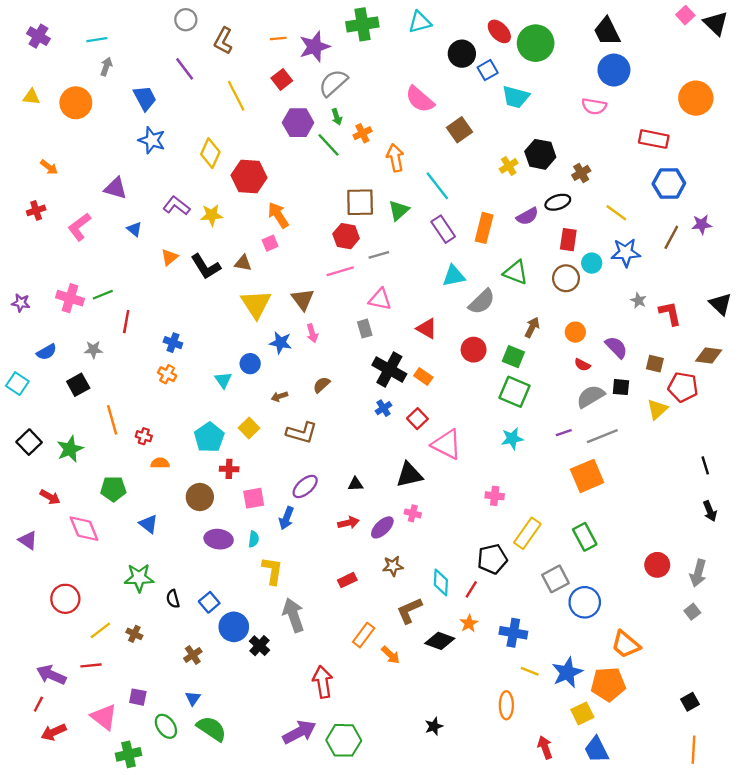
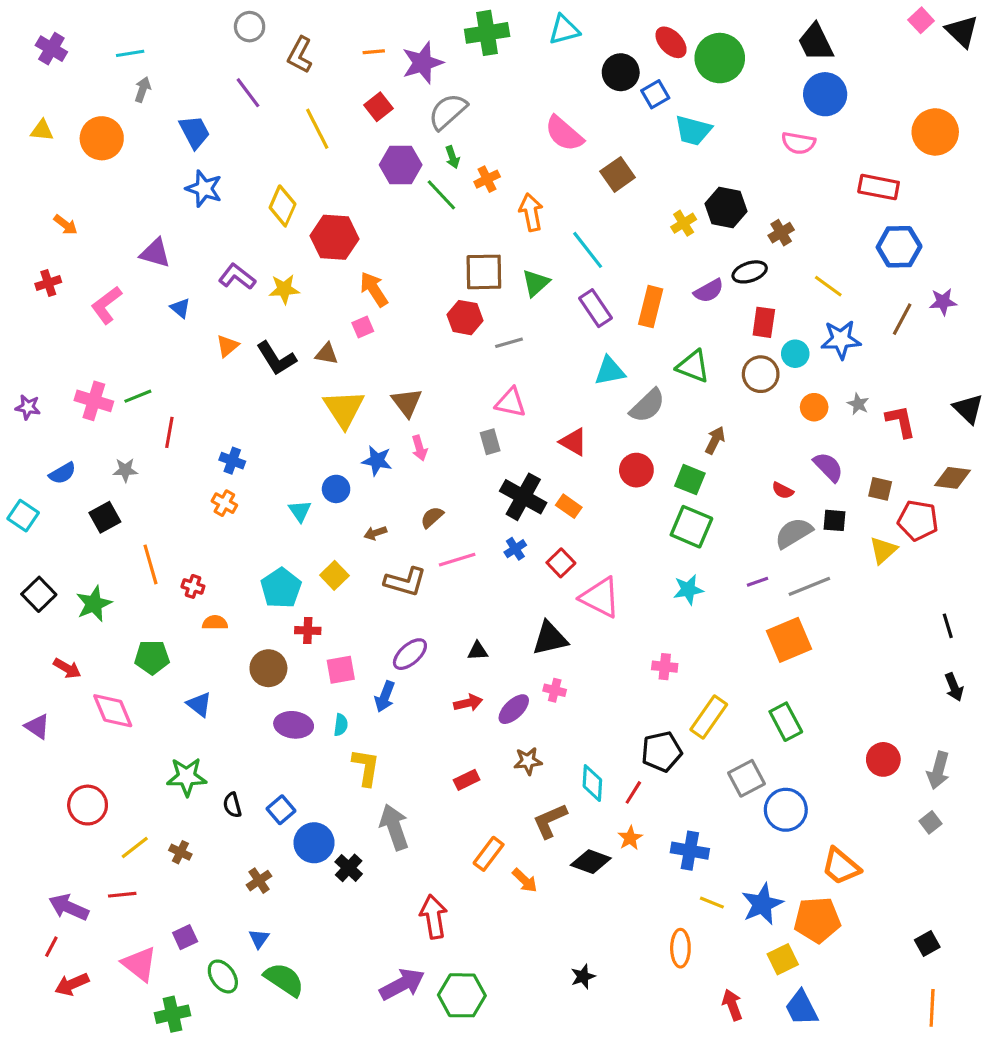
pink line: (340, 271) -> (457, 560), moved
orange circle: (575, 332) -> (814, 407), moved
purple square: (138, 697) -> (185, 937), turned -36

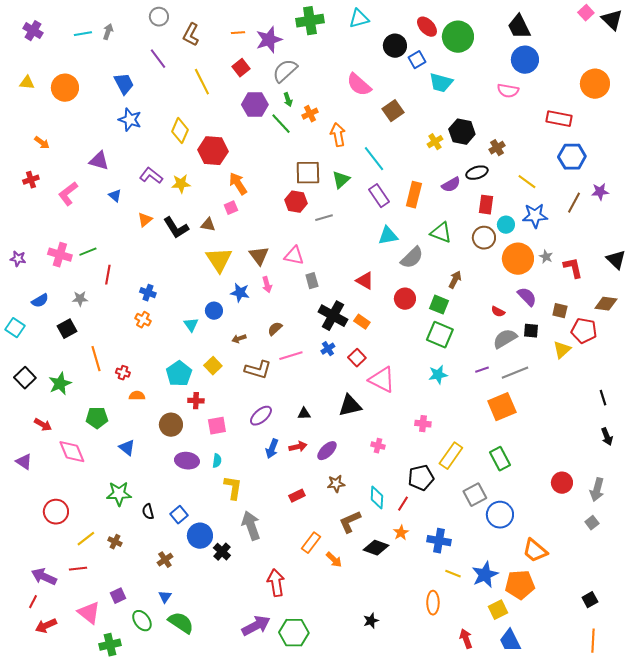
gray arrow: (143, 90) -> (108, 32), moved
pink triangle: (511, 402) -> (294, 256), moved
orange circle: (814, 407) -> (518, 259), size x1.8
pink cross: (555, 690) -> (378, 446), moved
blue arrow: (385, 697) -> (272, 449), moved

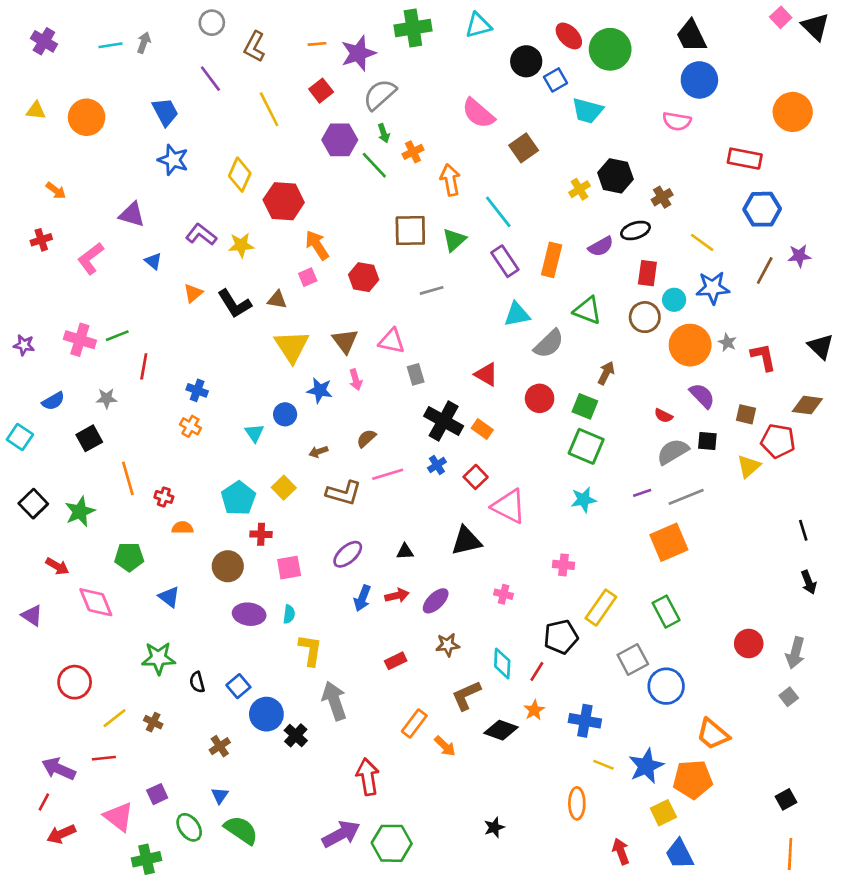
red hexagon: (296, 202) -> (364, 277), moved

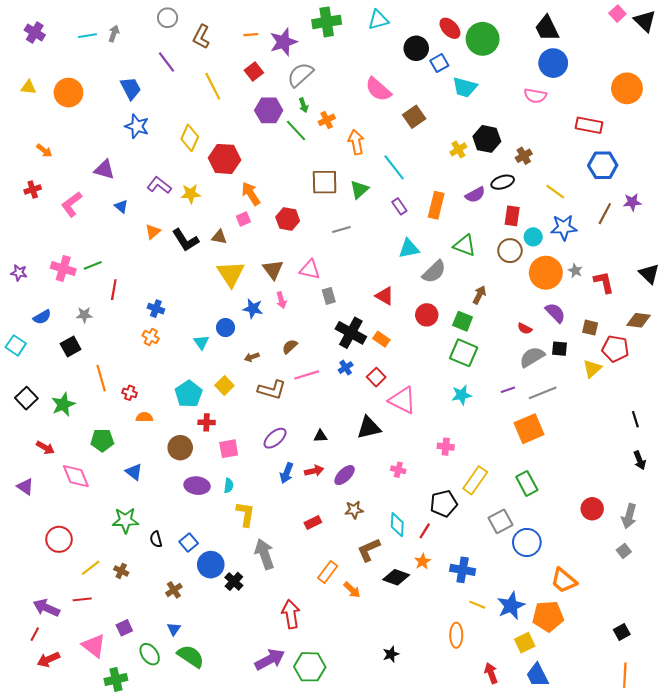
purple rectangle: (505, 261) -> (399, 206), size x0.7

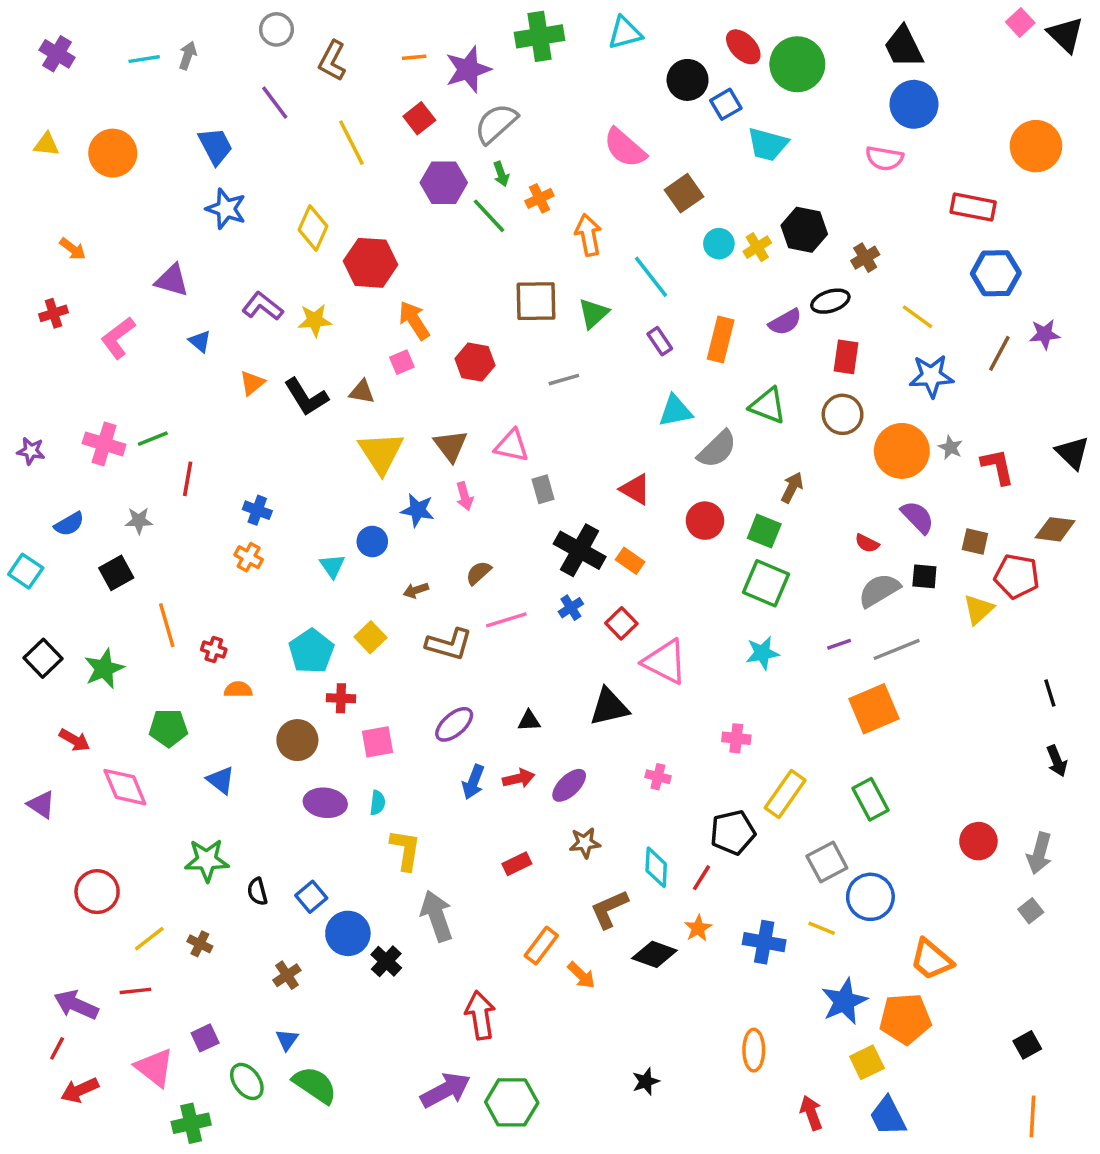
cyan circle: (533, 237) -> (719, 244), moved
yellow line: (477, 605) -> (822, 928), moved

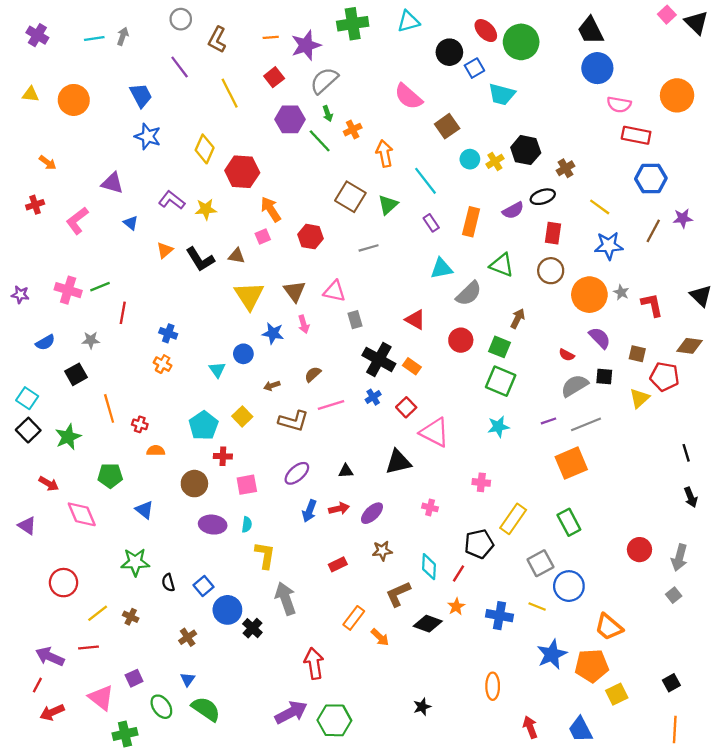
pink semicircle: (884, 158) -> (619, 105), moved
brown square: (536, 301) -> (350, 197), turned 32
cyan square: (26, 571) -> (27, 398), moved
yellow square: (867, 1062) -> (617, 694), moved

